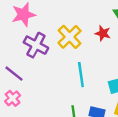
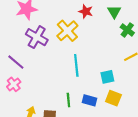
red star: (103, 33) -> (86, 11), moved

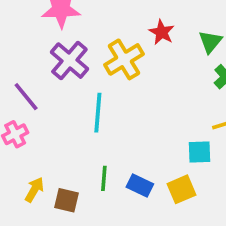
cyan line: (76, 65) -> (98, 113), moved
cyan square: (107, 77) -> (200, 152), moved
yellow square: (113, 98) -> (181, 189), turned 35

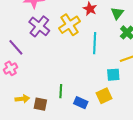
cyan line: (98, 113) -> (95, 43), moved
blue rectangle: (140, 186) -> (81, 103), moved
yellow arrow: (34, 190) -> (22, 99), turned 56

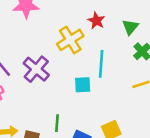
purple cross: (39, 26) -> (36, 69), moved
cyan square: (113, 75) -> (83, 85), moved

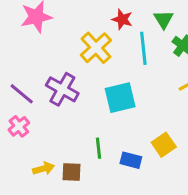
cyan line: (101, 64) -> (143, 48), moved
cyan square: (83, 85) -> (120, 98), size x1.5

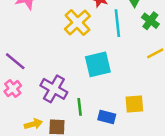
purple cross: (62, 89) -> (54, 89), moved
yellow square: (164, 145) -> (134, 104), turned 30

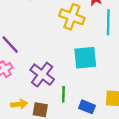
yellow cross: (77, 23) -> (72, 17), turned -35

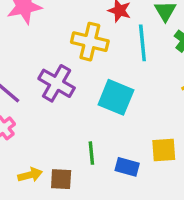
cyan square: (85, 58) -> (116, 97), turned 35
purple cross: (42, 75) -> (57, 83), moved

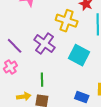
green line: (91, 153) -> (42, 80), moved

